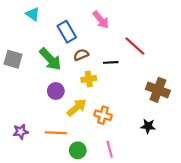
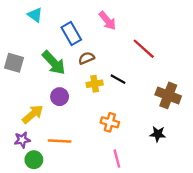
black line: (111, 62) -> (118, 79), moved, turned 32
yellow arrow: (77, 107) -> (33, 114), moved
green circle: (78, 150) -> (34, 160), moved

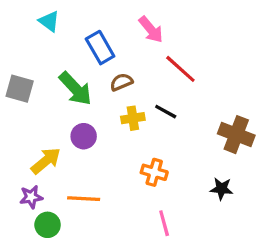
red line: (144, 49) -> (180, 69), moved

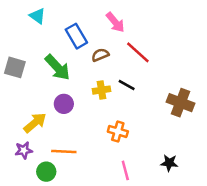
brown semicircle: (121, 82) -> (100, 55), moved
black star: (221, 189) -> (169, 163), moved
green circle: (48, 225) -> (46, 172), moved

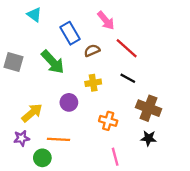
black line: (127, 85) -> (128, 78), moved
brown cross: (181, 103) -> (149, 108), moved
purple circle: (64, 104) -> (69, 102), moved
black star: (169, 163) -> (149, 138), moved

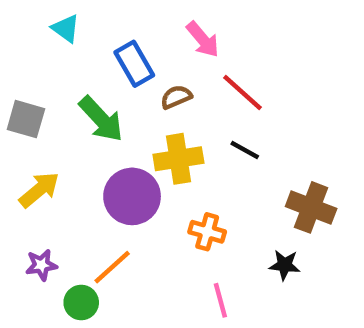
yellow cross: (93, 83) -> (178, 159), size x1.5
purple circle: (69, 102) -> (132, 196), size x1.6
brown cross: (149, 108) -> (311, 207), moved
yellow arrow: (32, 113) -> (39, 190), moved
orange line: (59, 139) -> (112, 267), turned -45

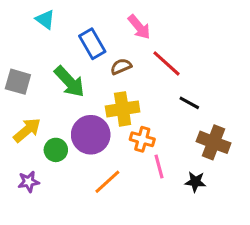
black line: (245, 150) -> (189, 103), moved
orange cross: (207, 232) -> (142, 139), moved
orange line: (112, 267) -> (107, 182), moved
pink line: (220, 300) -> (159, 167), moved
green circle: (81, 303) -> (56, 150), moved

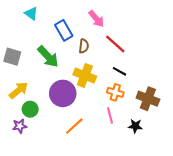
brown semicircle: (121, 66) -> (84, 46), turned 120
black line: (189, 103) -> (120, 71), moved
yellow cross: (123, 109) -> (85, 76), turned 30
orange cross: (142, 139) -> (115, 92), moved
green circle: (56, 150) -> (30, 109), moved

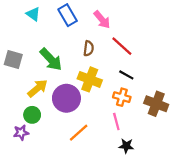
blue rectangle: (64, 30) -> (68, 15), moved
yellow arrow: (19, 90) -> (38, 88), moved
black star: (135, 126) -> (126, 146), moved

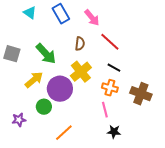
yellow cross: (90, 79) -> (81, 72), turned 30
green circle: (32, 115) -> (44, 107), moved
orange line: (79, 133) -> (64, 133), moved

